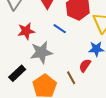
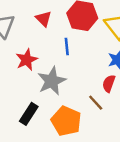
blue line: (60, 29) -> (67, 46), turned 64

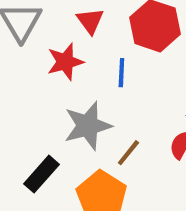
red star: (27, 60) -> (65, 62), moved
brown line: (96, 103) -> (128, 153), moved, turned 72

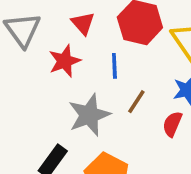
brown line: (128, 153) -> (136, 102), moved

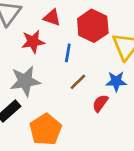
red triangle: (83, 23) -> (52, 18), turned -42
gray star: (89, 115) -> (25, 81), moved

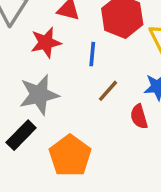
red semicircle: (100, 103) -> (139, 117), turned -48

